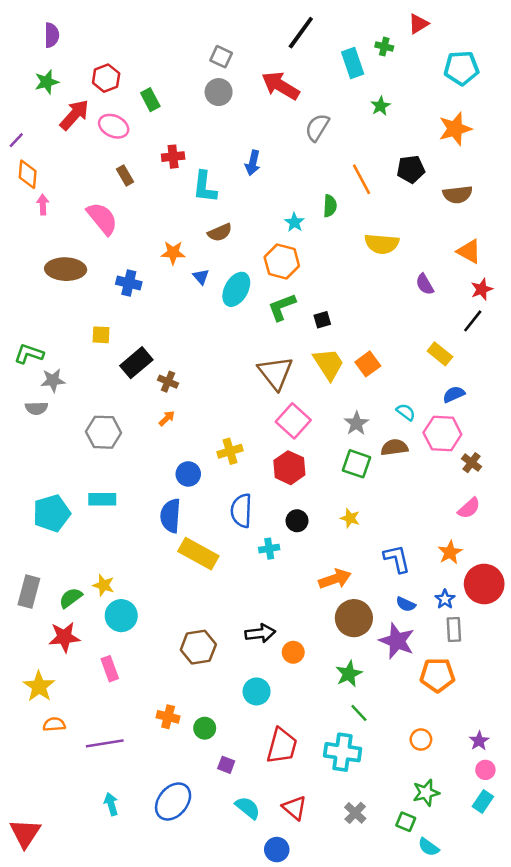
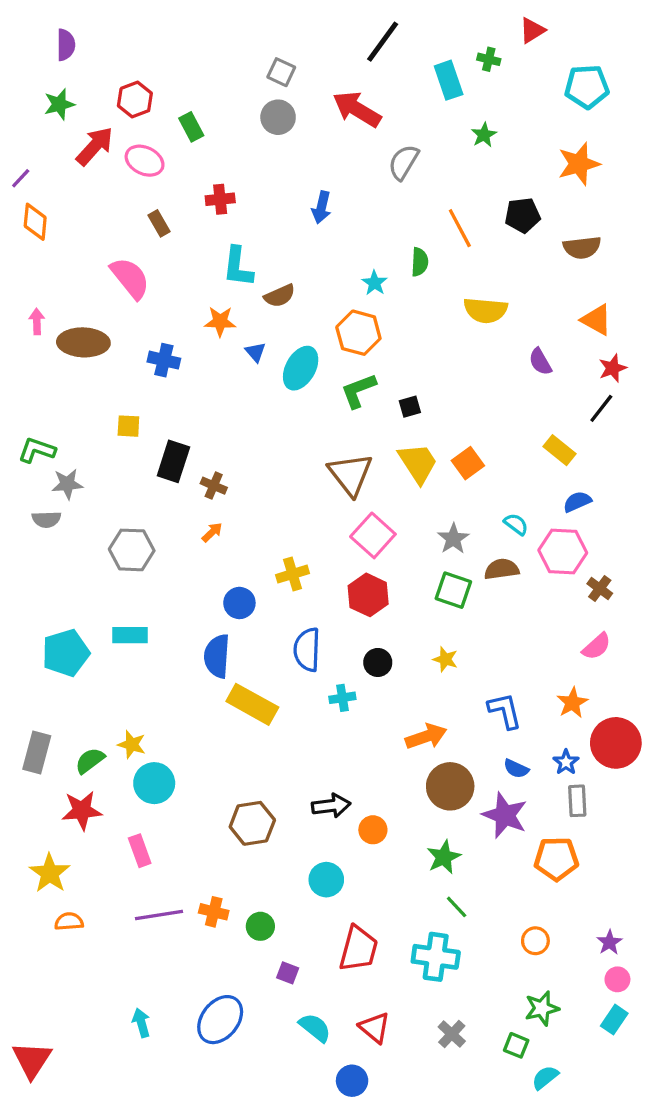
cyan L-shape: (205, 187) -> (238, 267), moved
pink arrow: (43, 205) -> (37, 321), moved
black rectangle: (136, 363) -> (173, 461), turned -32
purple line: (105, 743) -> (159, 915), moved
cyan semicircle: (429, 847) -> (545, 1077), turned 105

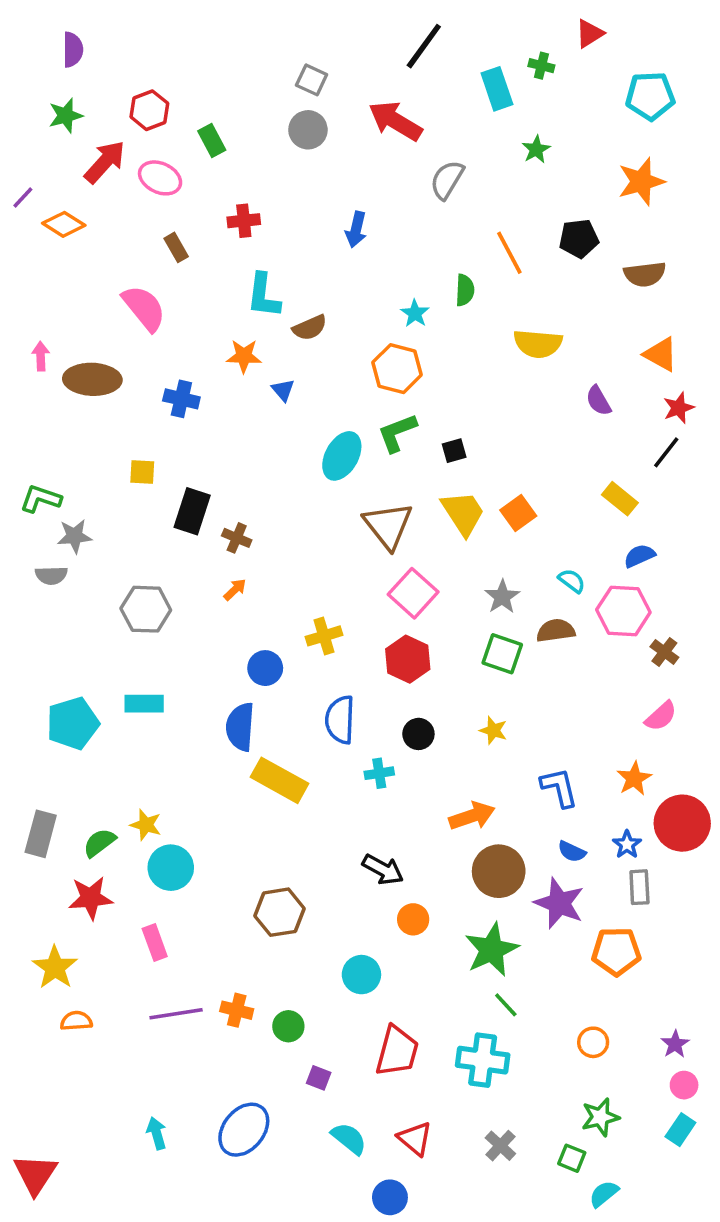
orange diamond: (35, 222) -> (64, 224), moved, turned -63
cyan ellipse: (301, 368) -> (342, 456), moved
black arrow: (331, 806) -> (383, 869), moved, turned 36
green star: (444, 857) -> (492, 950), size x1.4

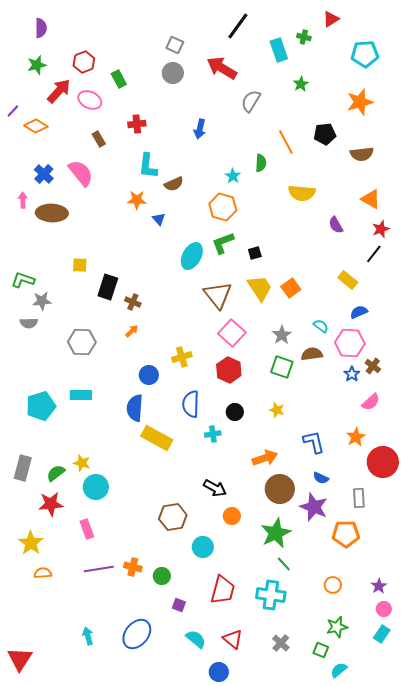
blue cross: (181, 399) -> (44, 174), moved, turned 30
blue star: (627, 844) -> (352, 374), moved
brown hexagon: (279, 912) -> (173, 517), moved

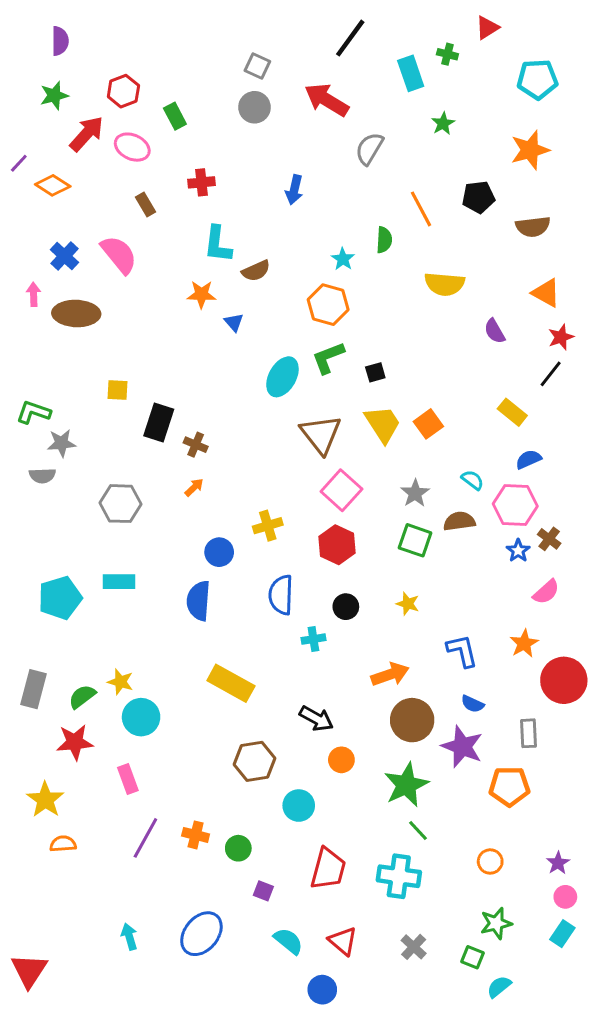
yellow rectangle: (157, 438) -> (231, 683), moved
purple line: (99, 569) -> (145, 838), turned -52

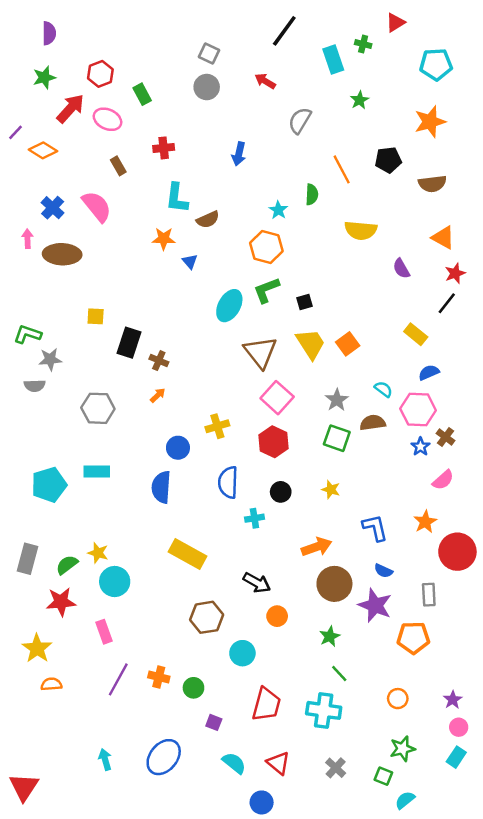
red arrow: (327, 100) -> (265, 81), size x0.6
green star: (406, 785) -> (330, 636), size x0.6

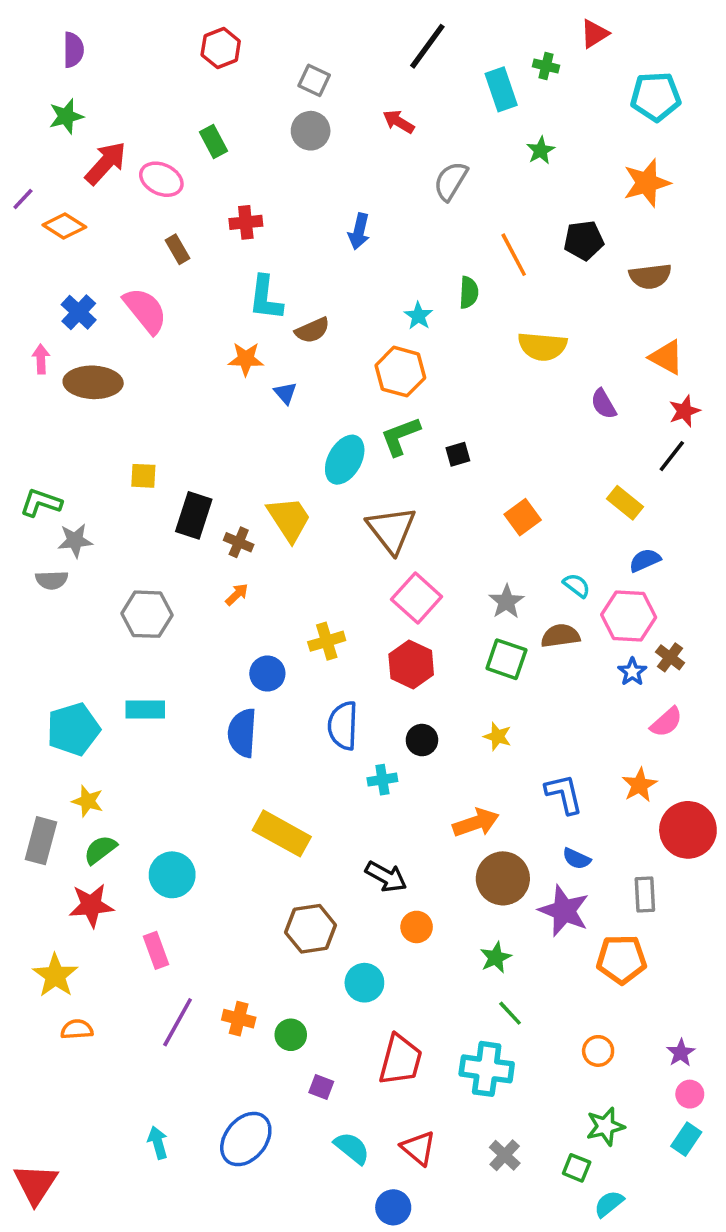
red hexagon: (100, 74) -> (221, 48), moved
yellow trapezoid: (311, 344) -> (289, 519), moved
yellow star: (98, 553) -> (88, 801), moved

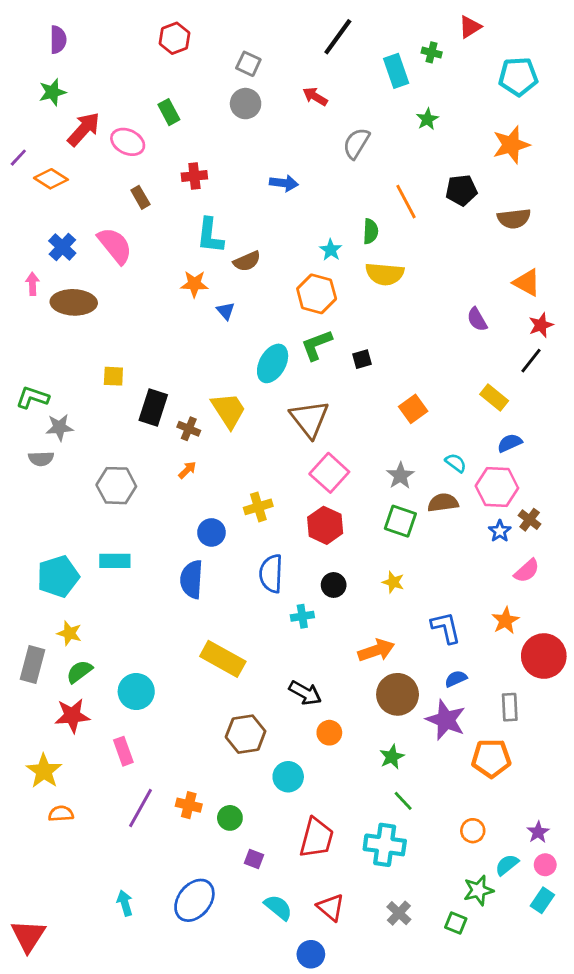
blue arrow: (359, 231) -> (284, 183), turned -96
yellow semicircle: (542, 346) -> (385, 274), moved
blue semicircle: (577, 859) -> (456, 679), turned 130
cyan semicircle: (609, 1204) -> (507, 865), moved

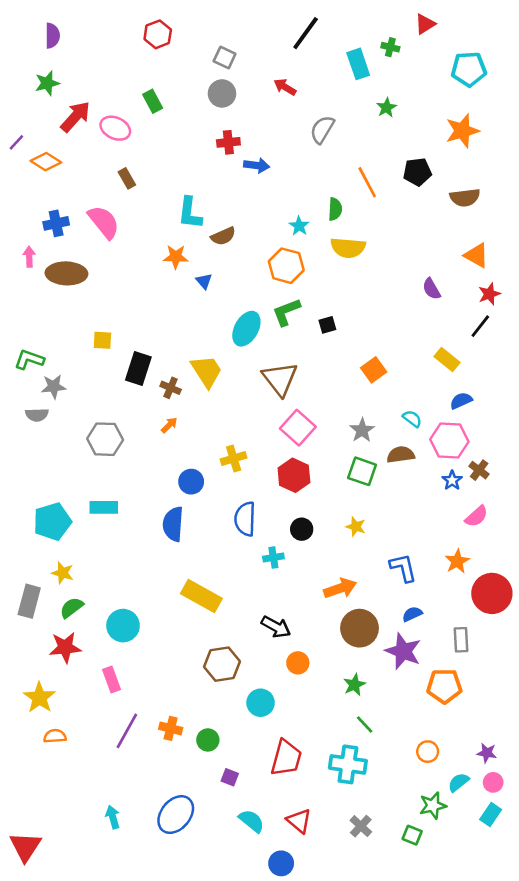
red cross: (194, 176) -> (228, 142), moved
blue cross: (62, 247) -> (56, 223), turned 35
purple star: (538, 832) -> (487, 753), turned -30

